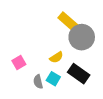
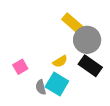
black rectangle: (79, 74) -> (90, 66), moved
cyan square: (53, 79) -> (57, 84), size x1.5

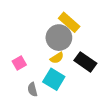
gray circle: (87, 40) -> (59, 38), moved
gray semicircle: (41, 87) -> (32, 89), moved

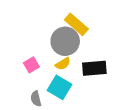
black rectangle: (85, 62) -> (94, 68), turned -40
pink square: (19, 63) -> (31, 65), moved

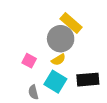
pink square: (31, 65) -> (29, 61), turned -32
black rectangle: (94, 68) -> (88, 80), moved

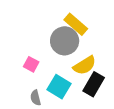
yellow semicircle: (59, 60) -> (85, 65), moved, size x1.5
black rectangle: (88, 80) -> (94, 84), turned -55

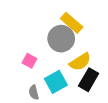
cyan square: (59, 87) -> (56, 82), turned 30

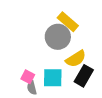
pink square: (30, 61) -> (28, 77), moved
cyan square: (56, 82) -> (53, 78), turned 30

